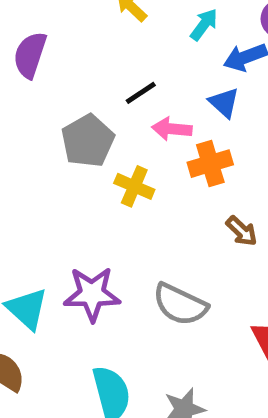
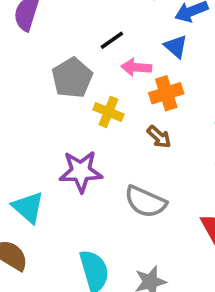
brown arrow: (242, 231) -> (159, 137), moved
purple star: (92, 294) -> (81, 171), moved

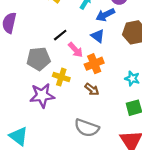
pink arrow: (136, 67) -> (76, 50), turned -133
gray pentagon: (72, 78) -> (39, 59), turned 30
purple star: (81, 171) -> (42, 95), moved

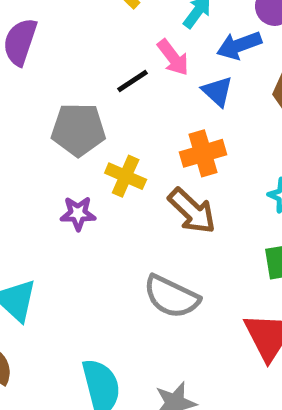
pink arrow: (76, 50) -> (173, 58), moved
brown arrow: (92, 89) -> (192, 211), size x1.5
purple star: (42, 95) -> (78, 213), size x0.6

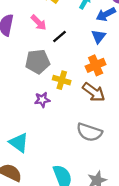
pink arrow: (173, 58) -> (39, 23), moved
blue triangle: (217, 91) -> (99, 36), turned 32

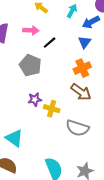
pink arrow: (39, 23) -> (31, 30), turned -42
gray pentagon: (38, 62) -> (30, 65), turned 30
yellow cross: (62, 80) -> (52, 109), moved

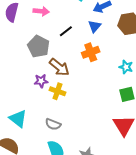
black line: (50, 43) -> (66, 31), moved
brown arrow: (81, 92) -> (59, 67), moved
gray semicircle: (77, 128) -> (53, 124), moved, size x0.7

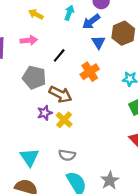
blue triangle: (95, 26) -> (98, 42), moved
yellow cross: (57, 91) -> (64, 120), turned 35
cyan triangle: (18, 119) -> (29, 157), turned 30

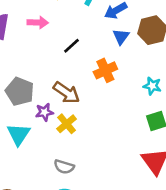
gray pentagon: (34, 77) -> (20, 91), moved
cyan triangle: (29, 157) -> (18, 134), moved

